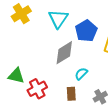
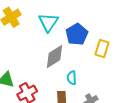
cyan semicircle: (81, 74) -> (72, 78), turned -48

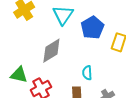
gray diamond: (55, 57) -> (51, 51), moved

